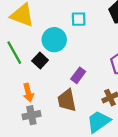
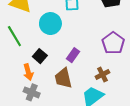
black square: (40, 60) -> (40, 56), moved
gray cross: (31, 115) -> (32, 92), turned 35

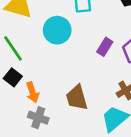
purple rectangle: (73, 55) -> (105, 47), moved
black square: (40, 56) -> (13, 77), moved

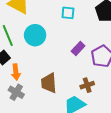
cyan circle: (57, 30) -> (35, 35), moved

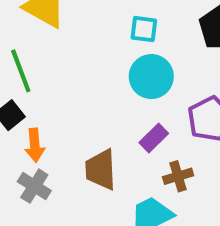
cyan circle: (35, 35) -> (151, 77), moved
purple rectangle: (78, 49) -> (154, 138), moved

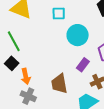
cyan square: (144, 29) -> (59, 13), moved

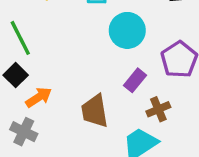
orange arrow: (26, 76) -> (39, 97), turned -112
gray cross: (28, 96) -> (24, 132), moved

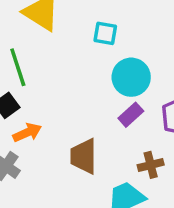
purple rectangle: (135, 80) -> (131, 115), moved

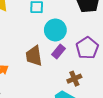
brown trapezoid: (84, 156) -> (34, 56), moved

